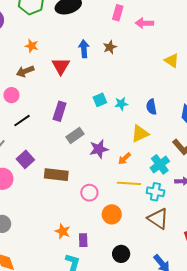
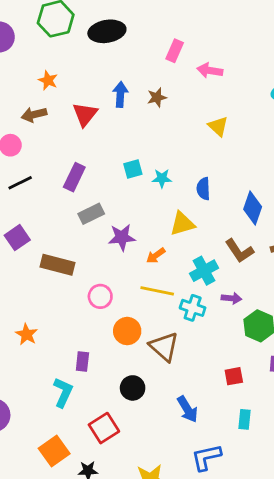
yellow triangle: (172, 61) -> (218, 126), moved
brown triangle: (158, 219) -> (164, 347), moved
orange star: (63, 231) -> (27, 334), moved

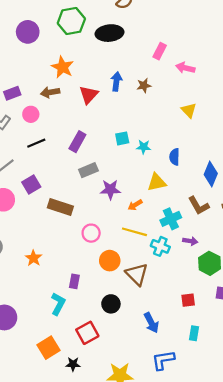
orange star: (48, 80) -> (62, 67), size x1.5

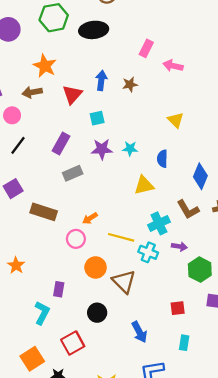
yellow triangle: (189, 110) -> (176, 120), moved
cyan square: (122, 138) -> (97, 118), moved
black line: (36, 143) -> (18, 145), turned -30
purple star: (110, 190) -> (102, 149), moved
orange arrow: (135, 205) -> (90, 218), moved

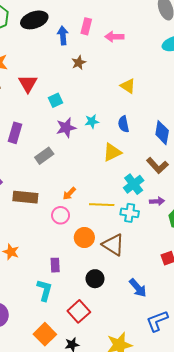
blue arrow: (101, 80) -> (63, 36), moved
purple rectangle: (61, 143) -> (15, 133), moved

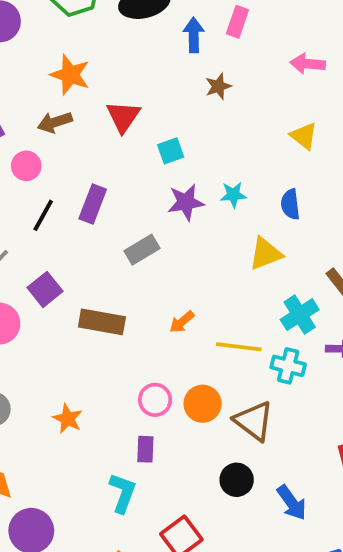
pink arrow: (114, 37) -> (308, 64), moved
pink circle: (61, 215) -> (155, 400), moved
black circle: (95, 279) -> (237, 480), moved

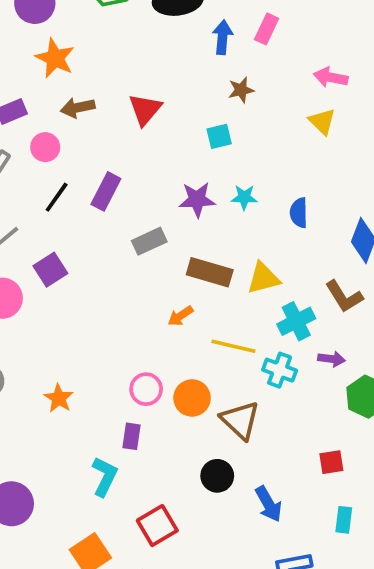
orange star: (70, 75) -> (55, 58), moved
yellow triangle: (304, 136) -> (322, 121), moved
cyan square: (171, 151) -> (219, 136), moved
yellow triangle: (266, 254) -> (263, 278), moved
brown rectangle: (102, 322) -> (210, 272), moved

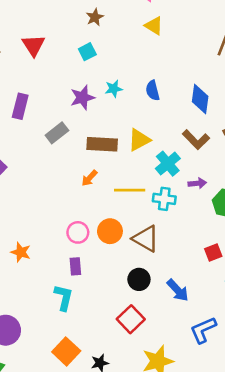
red square: (157, 526) -> (131, 319), moved

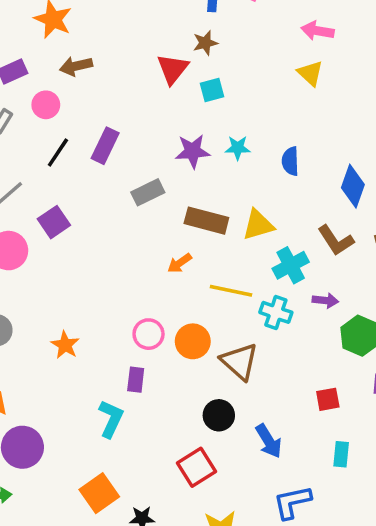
brown star: (95, 17) -> (205, 43), moved
red triangle: (34, 45) -> (173, 69), moved

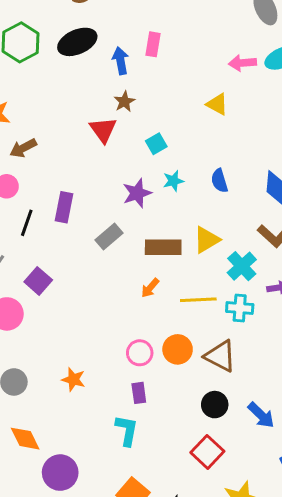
pink arrow: (317, 31) -> (242, 63), moved
cyan square: (212, 90) -> (156, 144), moved

